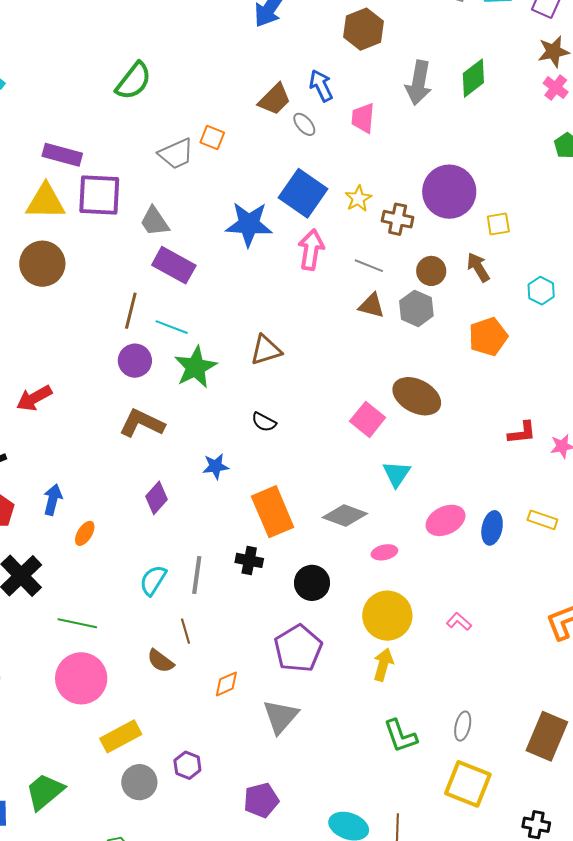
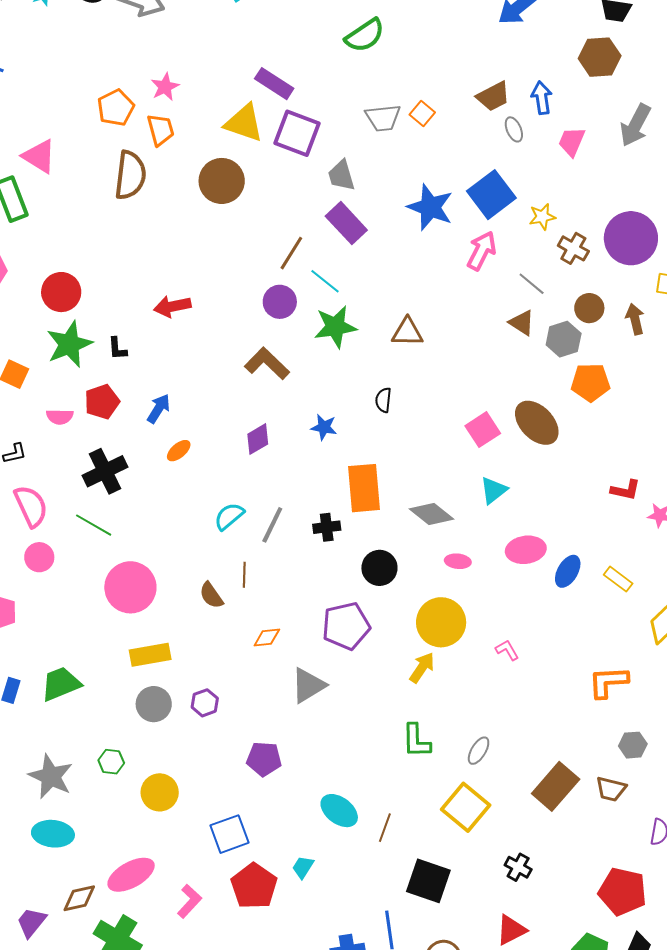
orange pentagon: (488, 337) -> (591, 382), moved
black semicircle: (264, 422) -> (383, 400), turned 50
black cross: (249, 560) -> (327, 527), turned -36
green line: (77, 623) -> (94, 525), moved

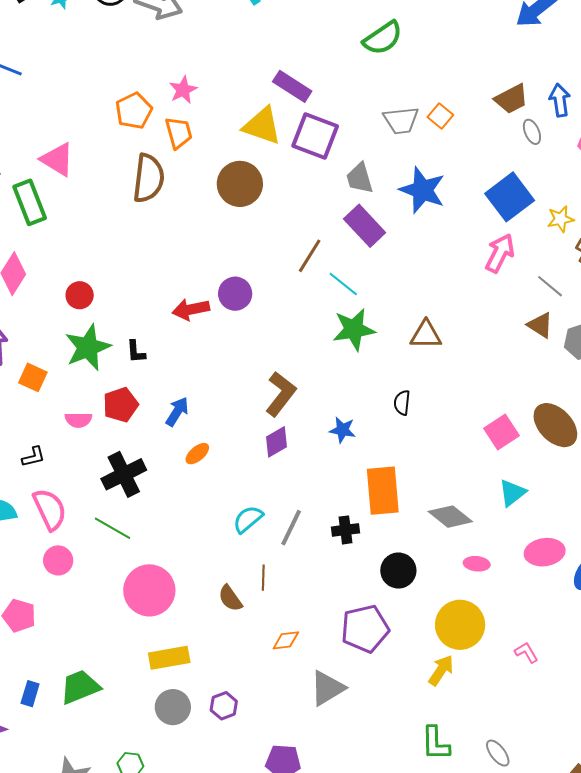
blue star: (430, 207) -> (422, 190), moved
red circle: (61, 292) -> (80, 295), size x0.7
purple circle: (280, 302) -> (235, 294), moved
brown L-shape: (267, 363) -> (281, 394), moved, turned 84
gray ellipse: (479, 751) -> (498, 753), turned -68

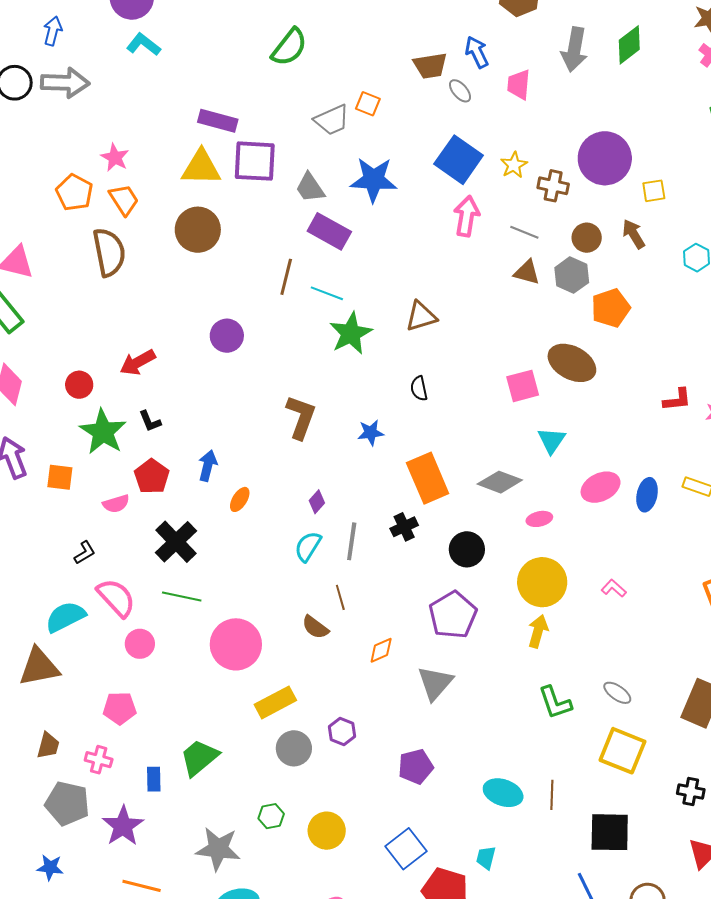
brown trapezoid: (511, 99) -> (430, 66), turned 36
red arrow: (191, 309) -> (138, 362), moved
pink square: (501, 432) -> (523, 386), turned 36
purple diamond: (276, 442) -> (317, 502), moved, size x0.7

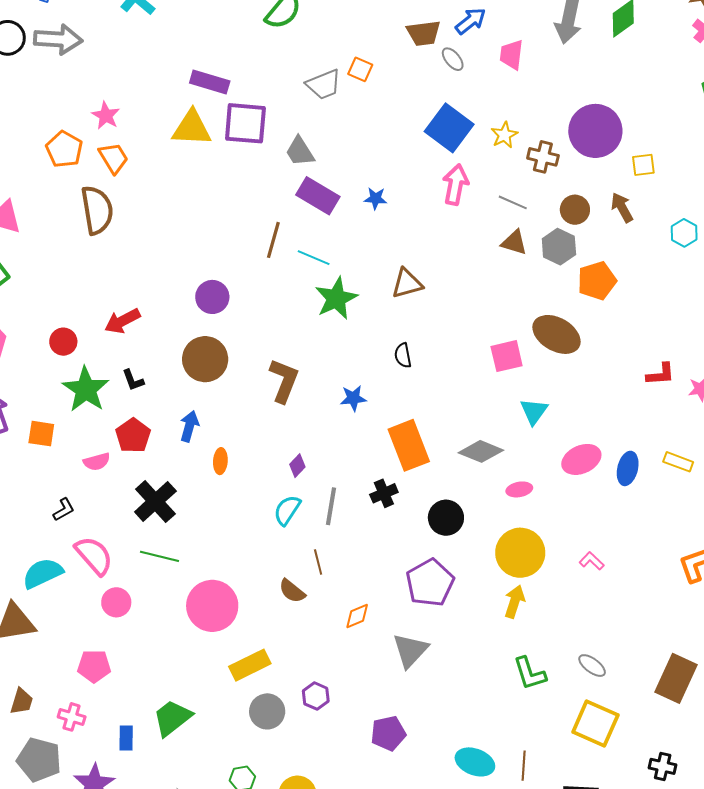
blue arrow: (477, 52) -> (471, 21), turned 76
blue star: (374, 180) -> (376, 198), moved, size x0.5
brown circle: (198, 230) -> (205, 359), moved
orange ellipse: (240, 499) -> (220, 461), turned -30

